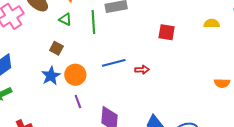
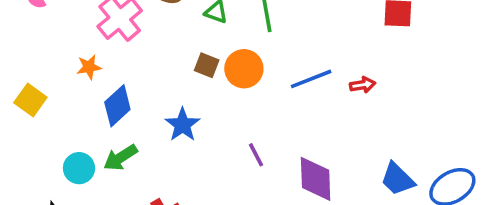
orange circle: (75, 75) -> (244, 69), moved
blue star: (51, 76) -> (183, 125), moved

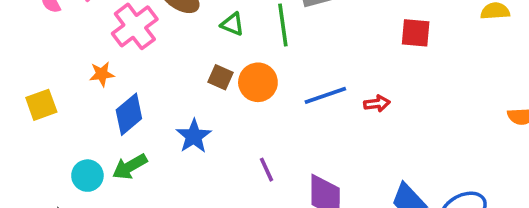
yellow square: (30, 100) -> (41, 105), turned 32

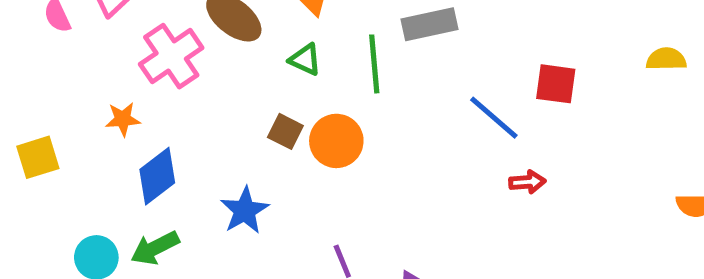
blue line: (325, 95) -> (494, 118), moved, turned 57
red arrow: (377, 104) -> (527, 182), moved

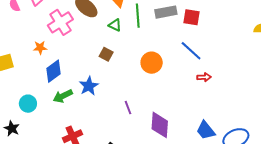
green line: (374, 64) -> (138, 16), moved
red square: (556, 84) -> (191, 17), moved
orange circle: (336, 141) -> (152, 63), moved
green arrow: (155, 248) -> (63, 96), moved

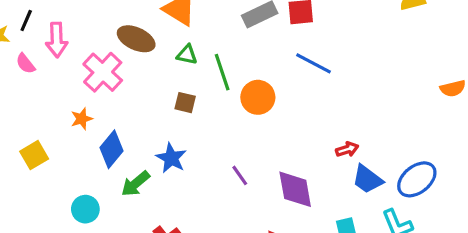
green line: (138, 16) -> (222, 72), moved
red arrow: (204, 77) -> (347, 149), moved

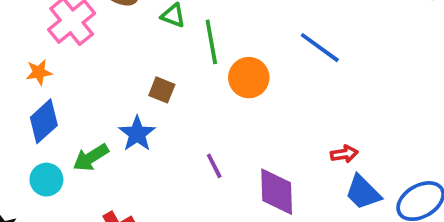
brown square: (185, 103) -> (162, 90), moved
blue diamond: (112, 149) -> (44, 121), moved
cyan circle: (85, 209) -> (46, 180), moved

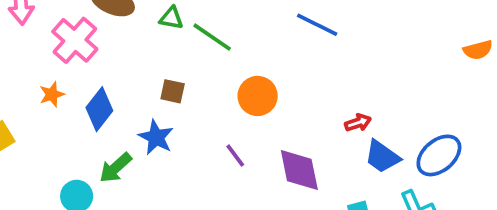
green line: (211, 42) -> (212, 37), turned -36
orange circle: (249, 78) -> (258, 96), moved
blue diamond: (44, 121) -> (99, 109), moved

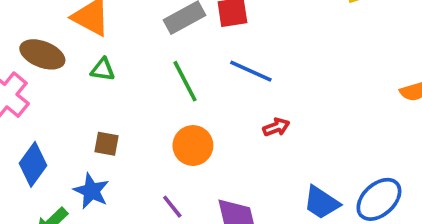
green line: (212, 37) -> (185, 81), moved, turned 30
red arrow: (358, 123) -> (276, 127), moved

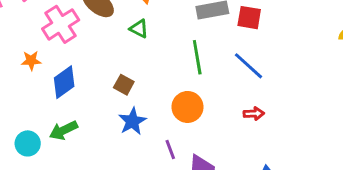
blue star: (91, 191) -> (132, 121), moved
purple line: (172, 207) -> (170, 150), moved

